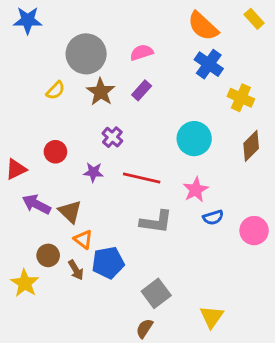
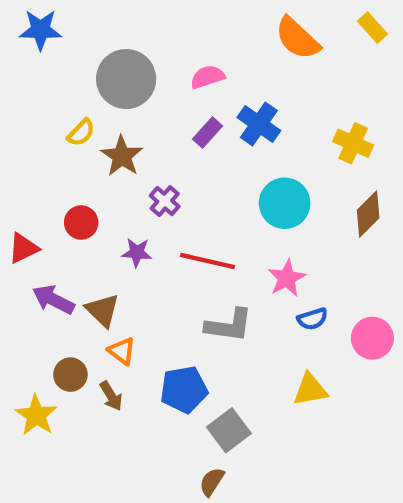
blue cross: (209, 64) -> (259, 124), moved
brown star: (101, 92) -> (122, 156), moved
blue pentagon: (108, 263) -> (184, 390), moved
yellow triangle: (212, 317) -> (310, 390), moved, turned 45

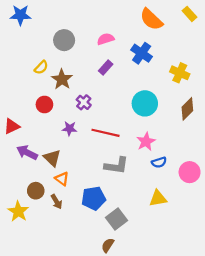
gray circle: (126, 79) -> (64, 40), size x0.7
blue cross: (259, 124) -> (142, 53), moved
red circle: (81, 223) -> (44, 104), moved

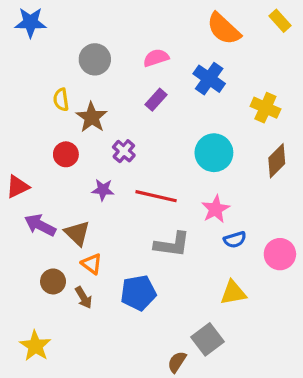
yellow semicircle: (41, 67) -> (61, 100), turned 128
yellow star: (18, 211) -> (35, 346), moved
gray square: (116, 219) -> (208, 339), moved
brown semicircle: (108, 245) -> (177, 362), moved

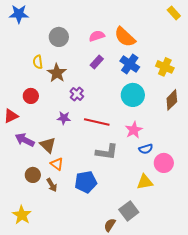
orange semicircle: (224, 29) -> (125, 37), moved
blue cross: (209, 79) -> (130, 64), moved
red circle: (66, 154) -> (31, 96), moved
pink circle: (280, 254) -> (164, 163), moved

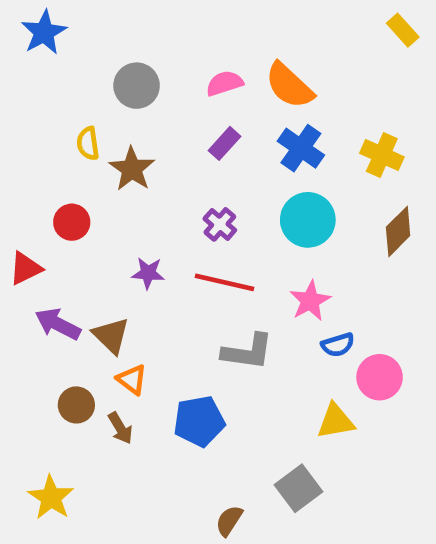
blue star: (19, 14) -> (44, 32), turned -30
purple cross: (77, 94) -> (220, 224), moved
brown semicircle: (110, 225) -> (229, 521), moved

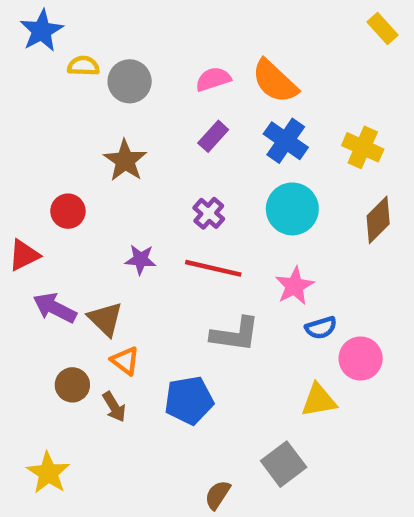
yellow semicircle: (88, 143) -> (83, 66), moved, turned 100

